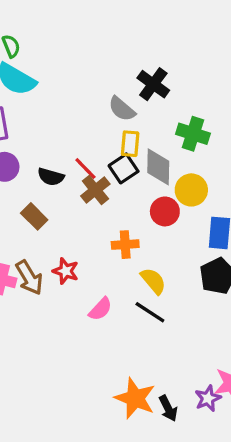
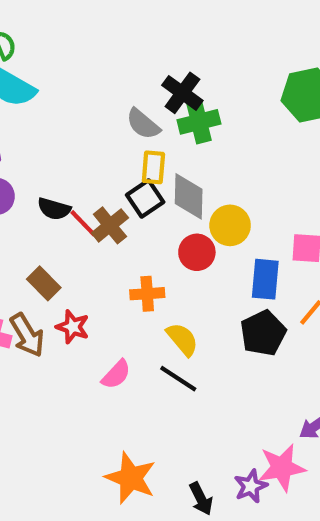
green cross: (193, 134) -> (199, 122), moved, turned -32
red line: (85, 168) -> (83, 223), moved
brown rectangle: (34, 216) -> (44, 283), moved
orange star: (135, 398) -> (131, 478), moved

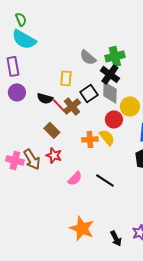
black cross: (182, 93) -> (110, 74), moved
yellow rectangle: (153, 167) -> (66, 78), moved
brown rectangle: (44, 283) -> (52, 130), moved
yellow semicircle: (182, 339) -> (107, 137), moved

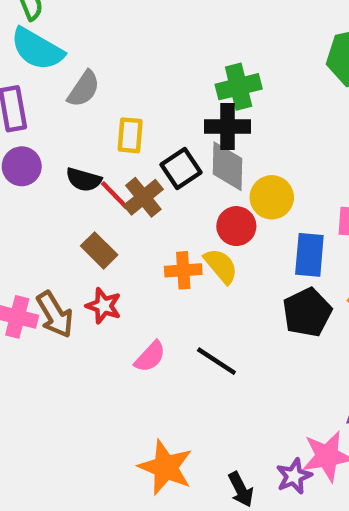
gray semicircle: (88, 57) -> (84, 89), moved, turned -96
black cross: (110, 74) -> (228, 126), turned -36

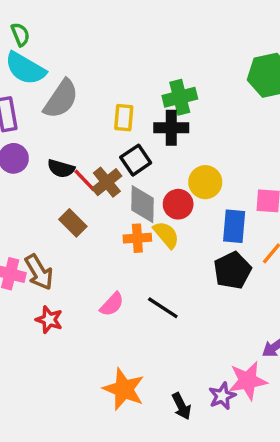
gray semicircle: (84, 89) -> (61, 99), size x1.4
yellow rectangle: (130, 135) -> (124, 118), moved
gray diamond: (228, 166) -> (142, 204), moved
red star: (104, 306) -> (49, 320), moved

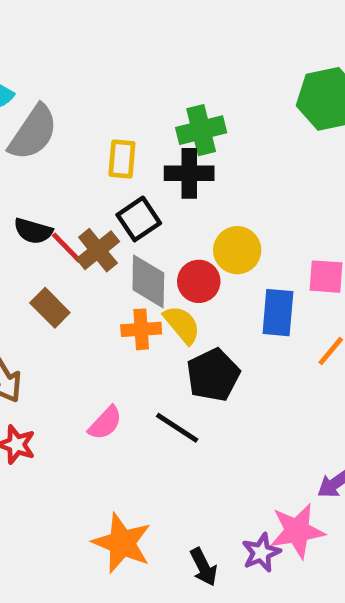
black pentagon: (232, 270) -> (213, 375), moved

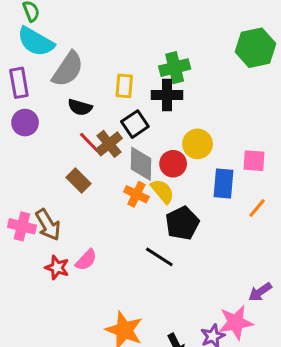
black semicircle: (33, 231) -> (80, 107), moved
orange cross: (141, 329) -> (136, 194), turned 30
pink semicircle: (105, 423) -> (86, 260), moved

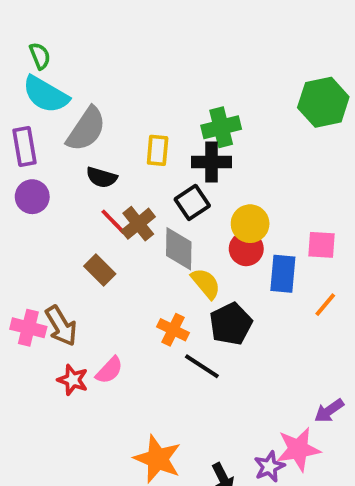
black square: (135, 124) -> (192, 202), moved
red circle: (173, 164) -> (246, 249), moved
orange cross: (136, 194) -> (173, 330), moved

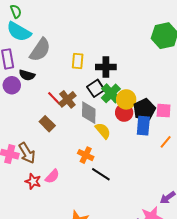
green cross: (221, 127) -> (111, 93), moved, turned -30
black semicircle: (102, 177) -> (27, 75), moved
black pentagon: (231, 324) -> (144, 110), moved

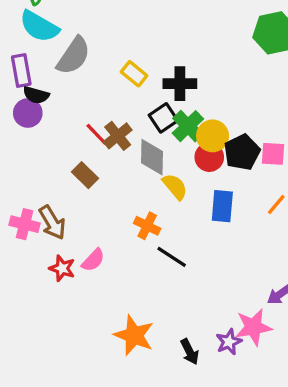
yellow rectangle: (78, 61) -> (134, 74), turned -56
black semicircle: (27, 75) -> (36, 95), moved
blue rectangle: (143, 126) -> (222, 206), moved

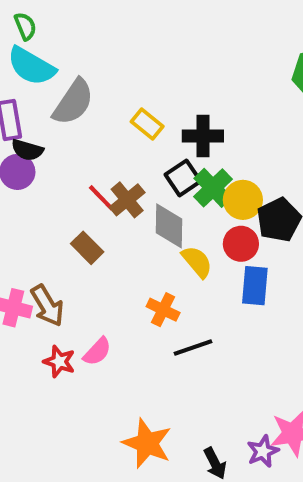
red circle: (209, 157) -> (241, 244), moved
black line: (172, 257) -> (193, 348), turned -52

